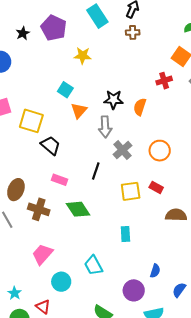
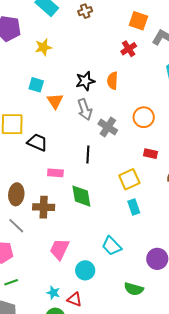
yellow square: (131, 191) -> (129, 179), moved
green diamond: (78, 209) -> (81, 196), turned 40
cyan star: (15, 293) -> (53, 293), moved

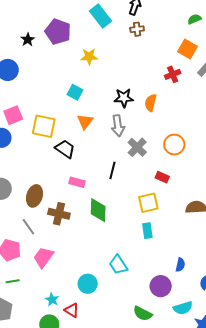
orange triangle: (55, 101) -> (85, 122), moved
red rectangle: (151, 154) -> (162, 177), moved
pink trapezoid: (60, 249) -> (43, 257), moved
green semicircle: (134, 289) -> (143, 314), moved

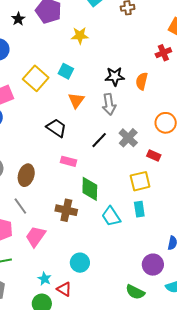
yellow square: (44, 126) -> (36, 78), moved, turned 30
gray cross: (137, 147) -> (128, 138), moved
black line: (112, 170) -> (99, 140), moved, turned 30
brown cross: (59, 214) -> (66, 210), moved
cyan trapezoid: (118, 265) -> (111, 216), moved

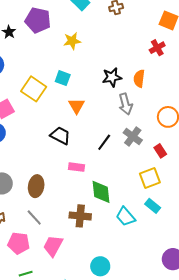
gray arrow: (109, 104) -> (126, 104), moved
red rectangle: (154, 155) -> (160, 151), turned 40
cyan rectangle: (139, 209) -> (153, 206), turned -35

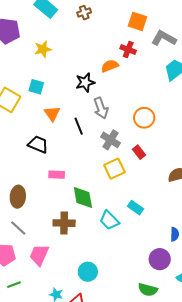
red cross: (157, 48) -> (128, 49), turned -35
orange semicircle: (139, 79) -> (110, 66), moved, turned 66
black line: (104, 142) -> (79, 126), moved, turned -54
yellow square: (150, 178) -> (114, 169), moved

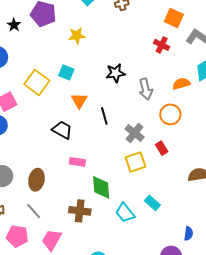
orange semicircle: (110, 66) -> (181, 84), moved
gray arrow: (101, 108) -> (146, 89), moved

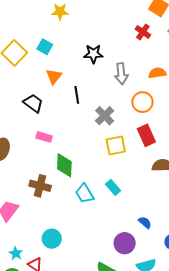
red rectangle: (162, 148) -> (146, 135), moved, size x1.5
yellow square: (136, 162) -> (116, 145), moved
blue semicircle: (189, 233) -> (145, 222), turned -64

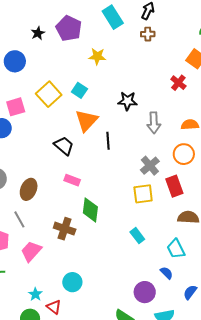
orange triangle: (54, 76) -> (86, 121), size x1.4
orange circle: (142, 102) -> (184, 154), moved
gray cross: (105, 116) -> (150, 166), moved
cyan trapezoid: (85, 194) -> (176, 249), moved

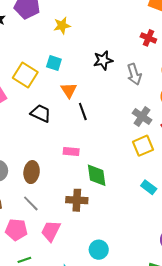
red cross: (178, 83) -> (148, 38), moved
orange triangle: (86, 121) -> (69, 90), size x0.7
black line: (108, 141) -> (83, 112), moved
black trapezoid: (64, 146) -> (41, 113), moved

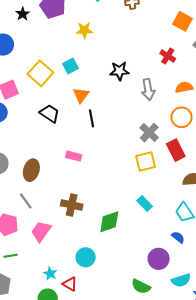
cyan square: (54, 63) -> (71, 66), turned 35
green diamond: (97, 175) -> (109, 222), moved, turned 70

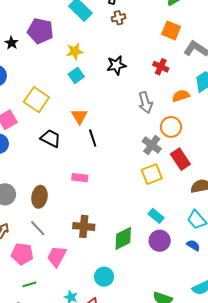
cyan square: (71, 66) -> (76, 75), moved
black star: (119, 71) -> (116, 65), moved
orange circle: (182, 117) -> (171, 127), moved
purple circle: (159, 259) -> (160, 241), moved

